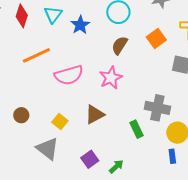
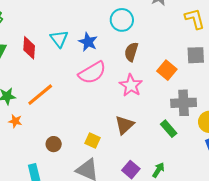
orange square: (156, 38) -> (167, 70), moved
orange line: (36, 55) -> (40, 95), moved
pink semicircle: (69, 75) -> (92, 73), moved

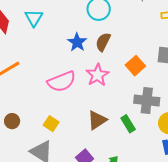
blue star: (88, 42) -> (77, 42), moved
pink semicircle: (92, 73) -> (62, 81), moved
brown triangle: (124, 125) -> (97, 120), moved

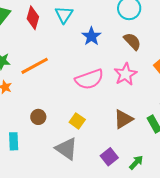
blue star: (77, 42) -> (91, 36), moved
brown semicircle: (103, 42) -> (132, 41), turned 108

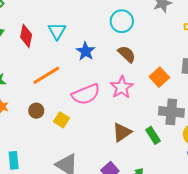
orange line: (35, 66) -> (46, 75), moved
brown circle: (38, 117) -> (36, 111), moved
yellow square: (77, 121) -> (62, 120), moved

